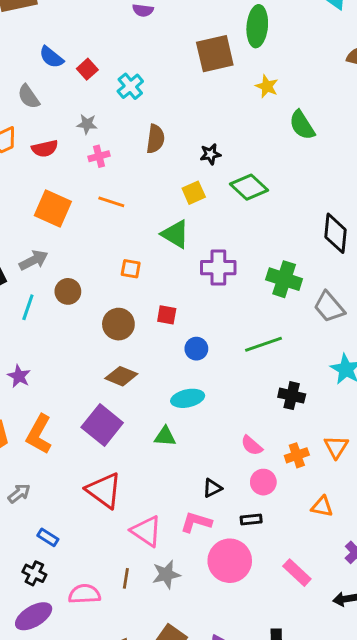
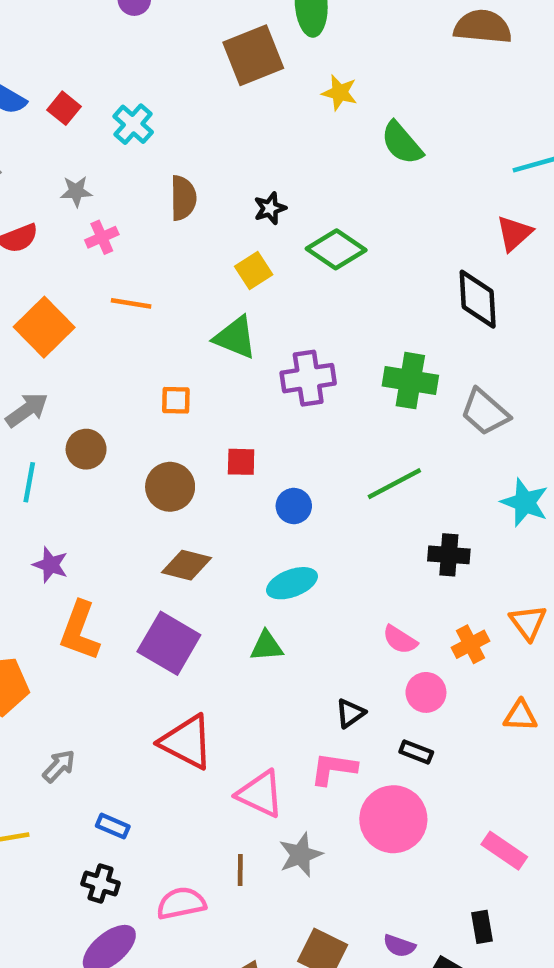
orange square: (53, 209) -> (44, 327), turned 30
purple star: (19, 376) -> (50, 565), moved
orange L-shape: (39, 434) -> (80, 631), moved
black rectangle: (251, 520) -> (416, 752), turned 36
pink rectangle: (297, 573) -> (504, 851), moved

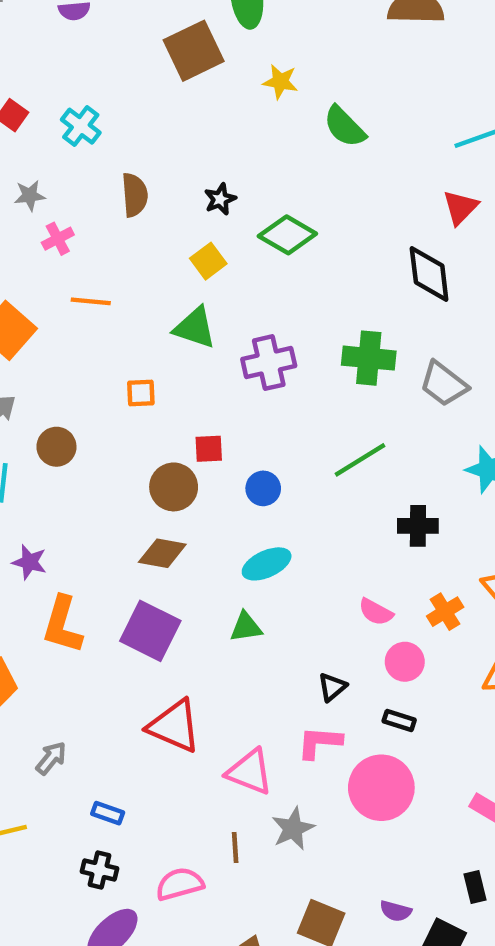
brown circle: (170, 487) -> (174, 487), moved

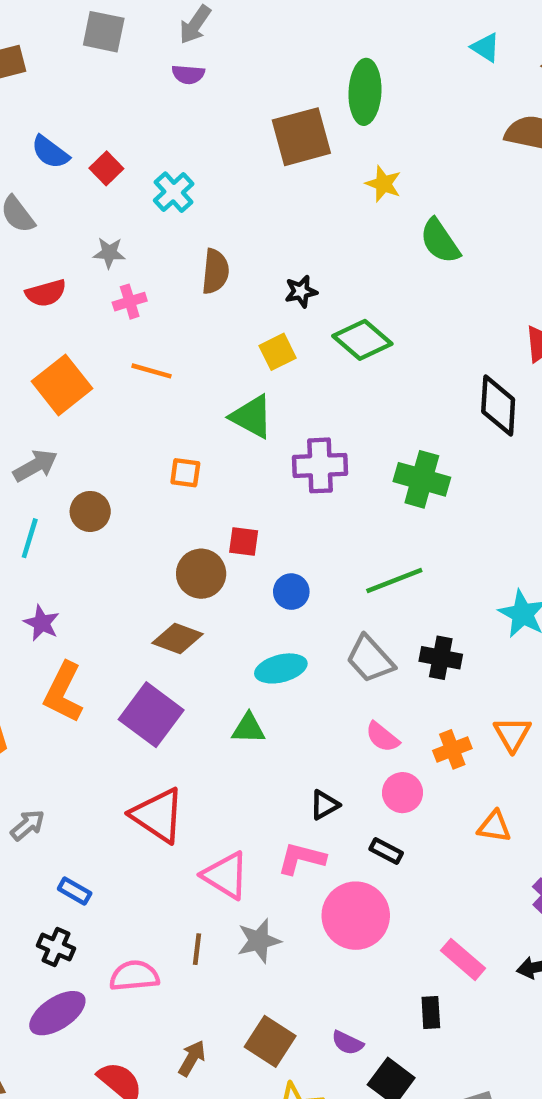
gray trapezoid: (444, 384) -> (370, 659), moved
black rectangle: (475, 887) -> (431, 1013), moved

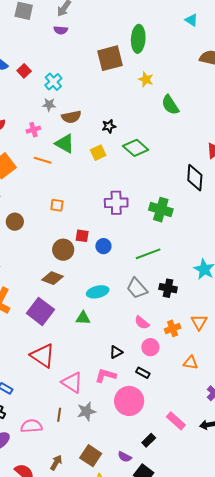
gray star: (109, 253) -> (49, 105), moved
brown semicircle: (215, 271) -> (71, 117), turned 72
green triangle: (252, 417) -> (65, 144), moved
blue circle: (291, 592) -> (103, 246), moved
black rectangle: (431, 1013) -> (149, 440), moved, turned 48

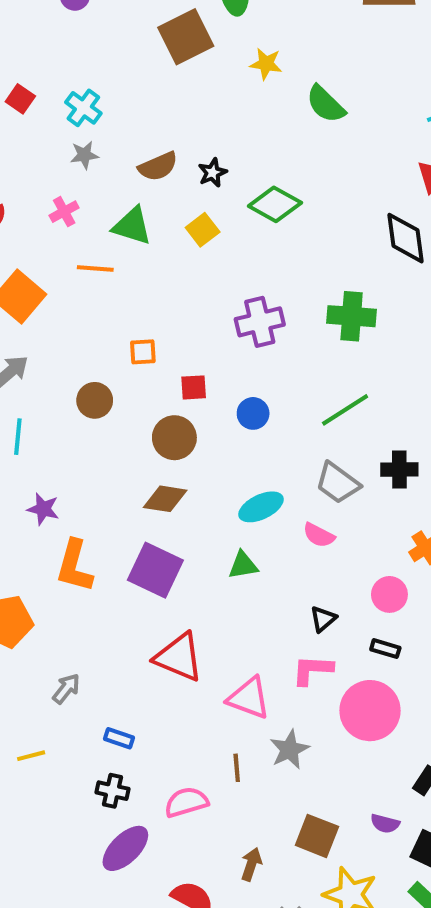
brown semicircle: (71, 117) -> (158, 166), moved
brown circle: (15, 222) -> (95, 400), moved
red square: (82, 236) -> (194, 387), moved
pink semicircle: (142, 323) -> (319, 535), moved

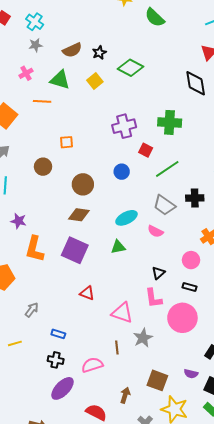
red square: (194, 387) -> (146, 150), moved, turned 32
red triangle: (179, 657) -> (87, 293), size x0.6
pink L-shape: (312, 670) -> (154, 298), turned -100

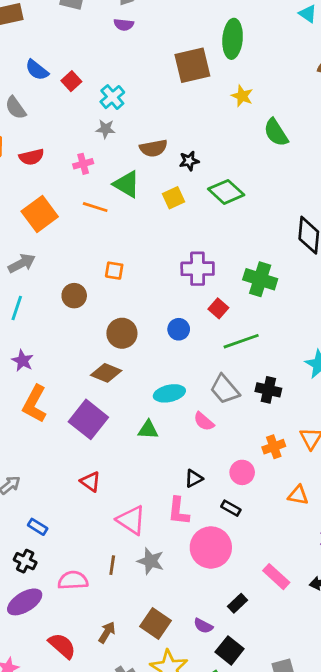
gray star: (143, 338) -> (151, 561), turned 30

